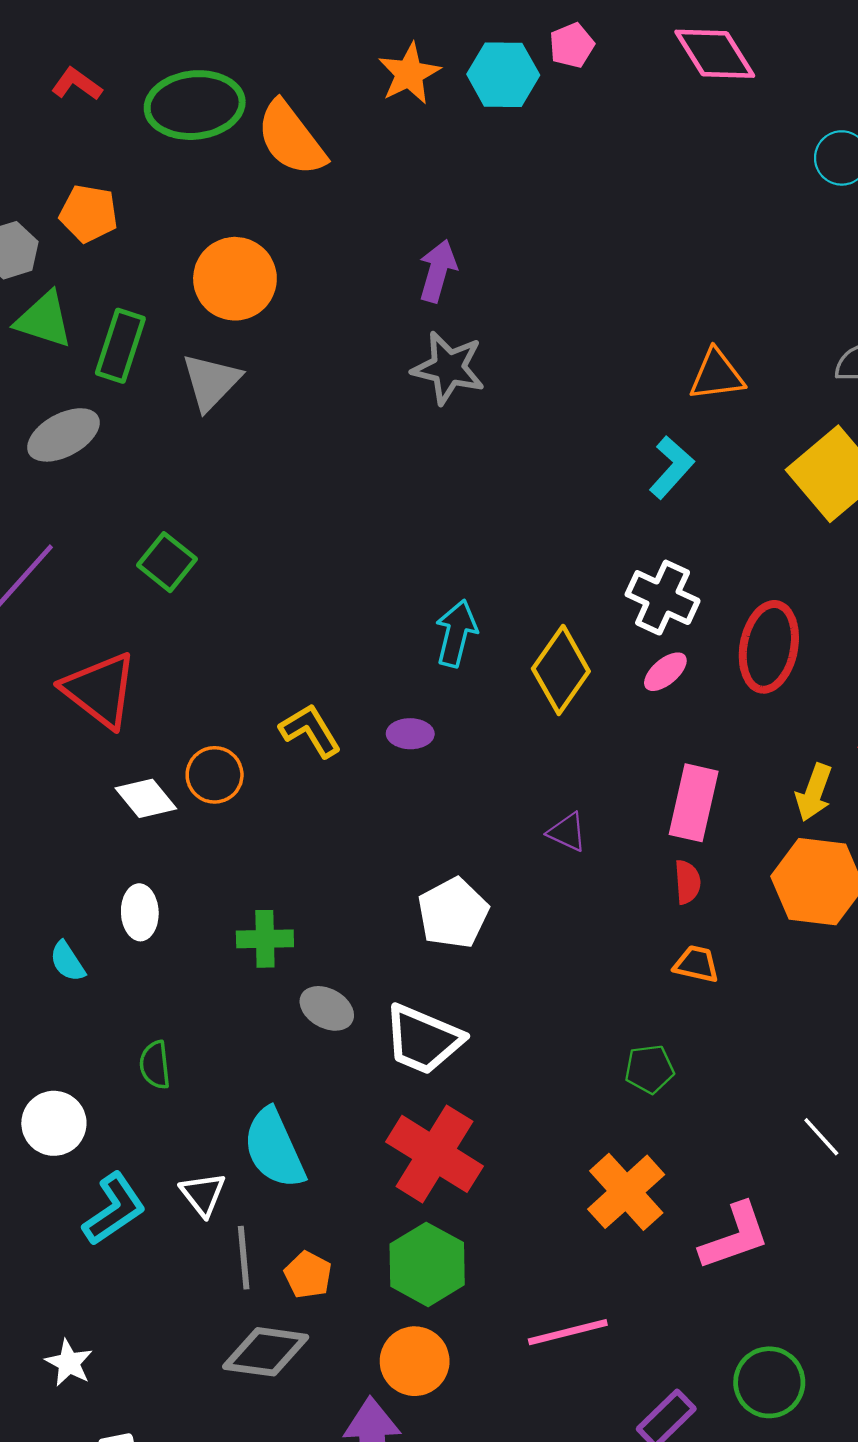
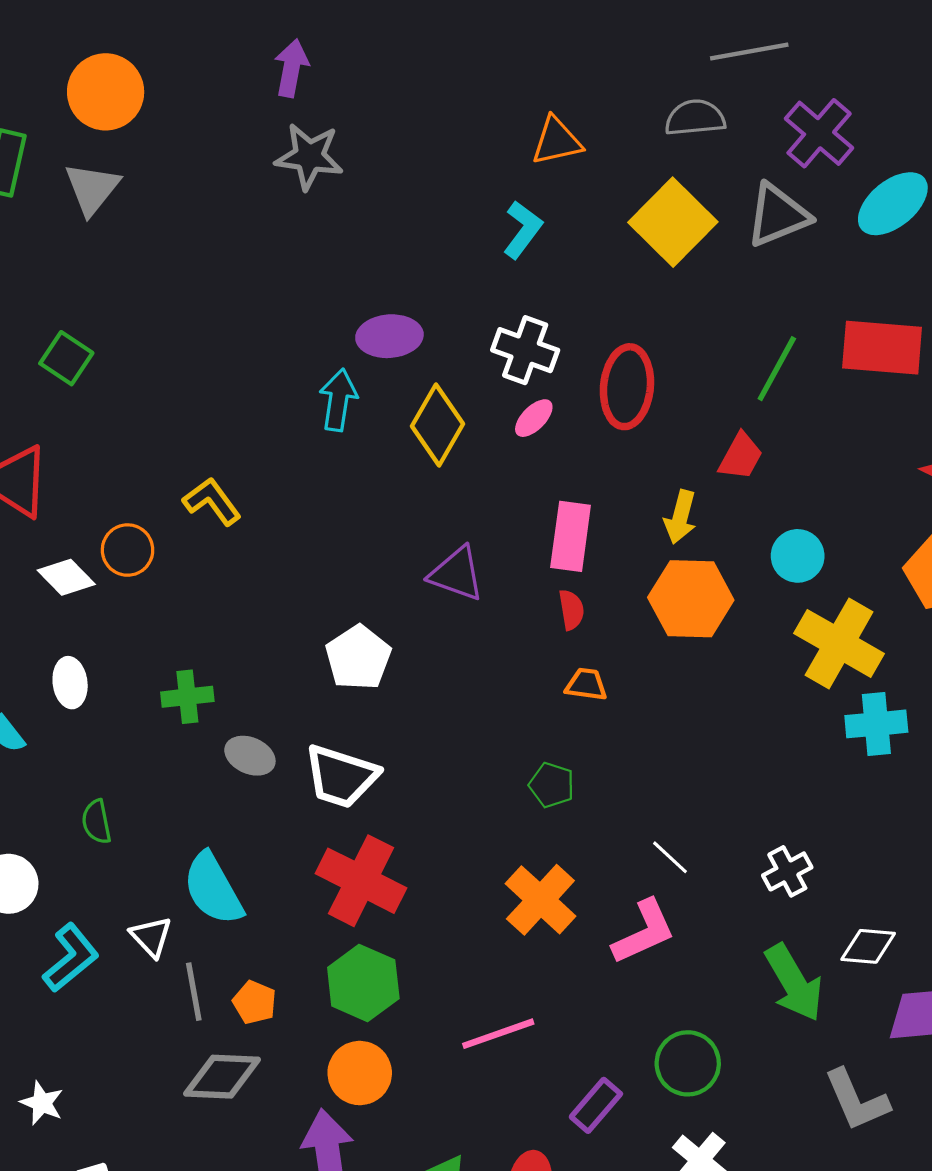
purple ellipse: (410, 734) -> (389, 336), moved, size x1.5
purple triangle: (567, 832) -> (457, 574), size x1.5
green pentagon: (649, 1069) -> (552, 785), turned 30
white line: (821, 1137) -> (670, 857), moved

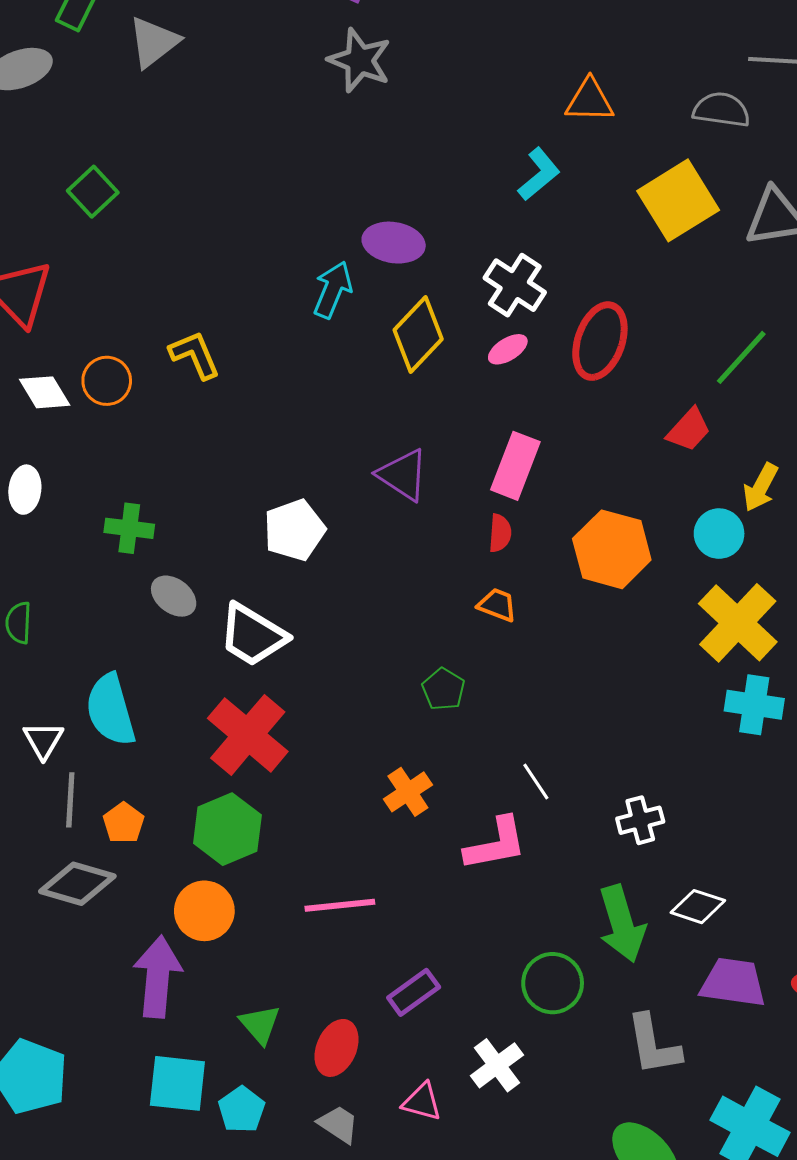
yellow arrow: (680, 517) -> (761, 487), moved
orange cross: (540, 900) -> (408, 792), size x0.7
green circle: (688, 1063) -> (553, 983), moved

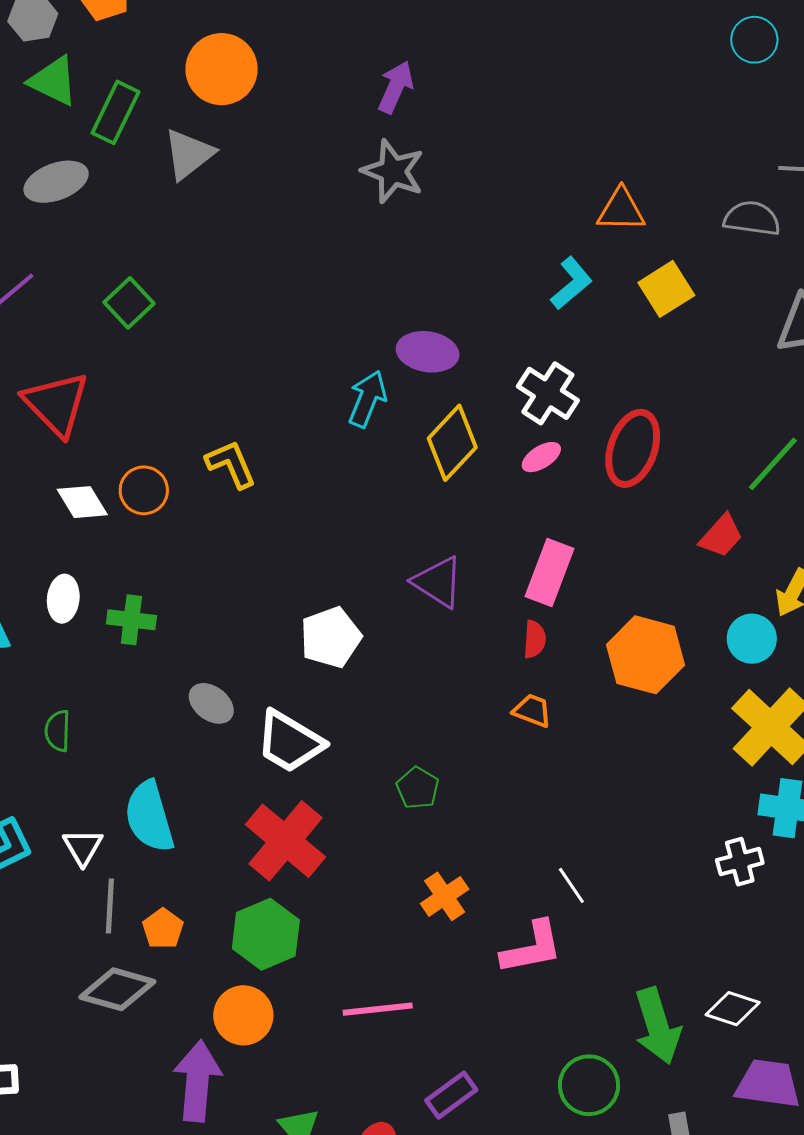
yellow square: (678, 200) -> (666, 289), moved, size x0.7
green cross: (129, 528) -> (131, 620), moved
green pentagon: (443, 689) -> (418, 788), moved
white cross: (640, 820) -> (740, 862), moved

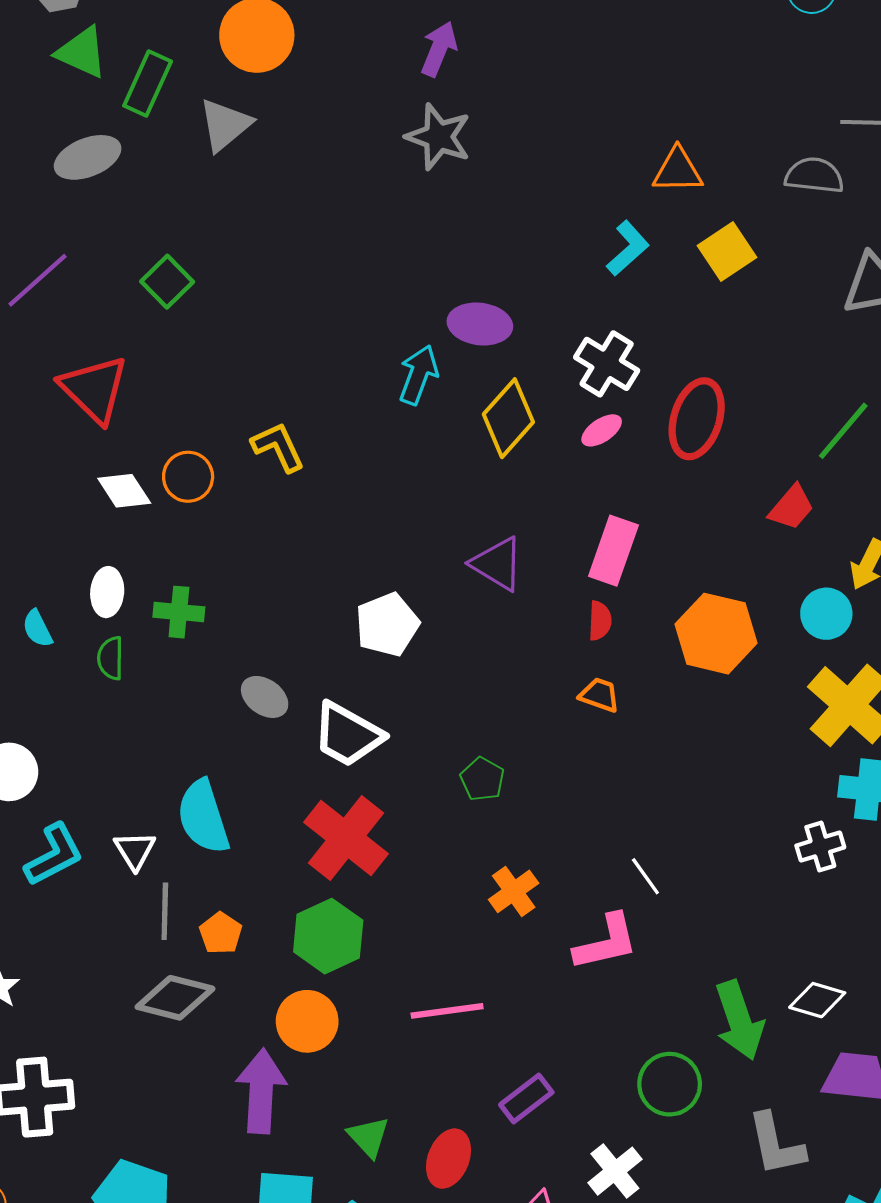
green semicircle: (58, 731) -> (111, 658), moved

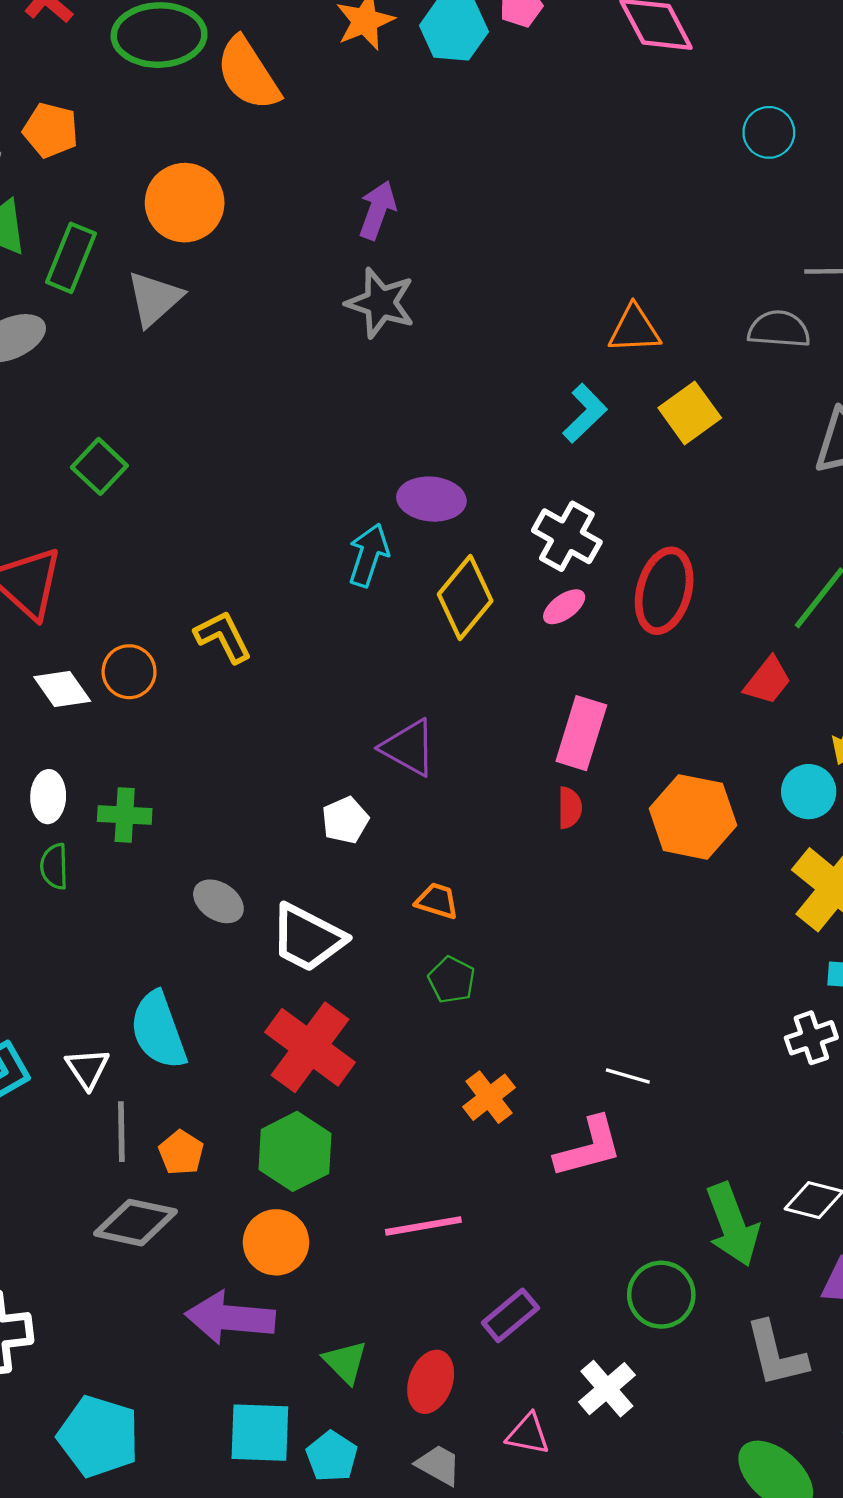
purple triangle: (497, 564) -> (409, 748), moved
white pentagon: (387, 625) -> (345, 820), size x0.7
orange trapezoid: (599, 695) -> (437, 901), moved
white line: (645, 876) -> (628, 1076), turned -36
purple arrow: (261, 1091) -> (230, 1318), turned -86

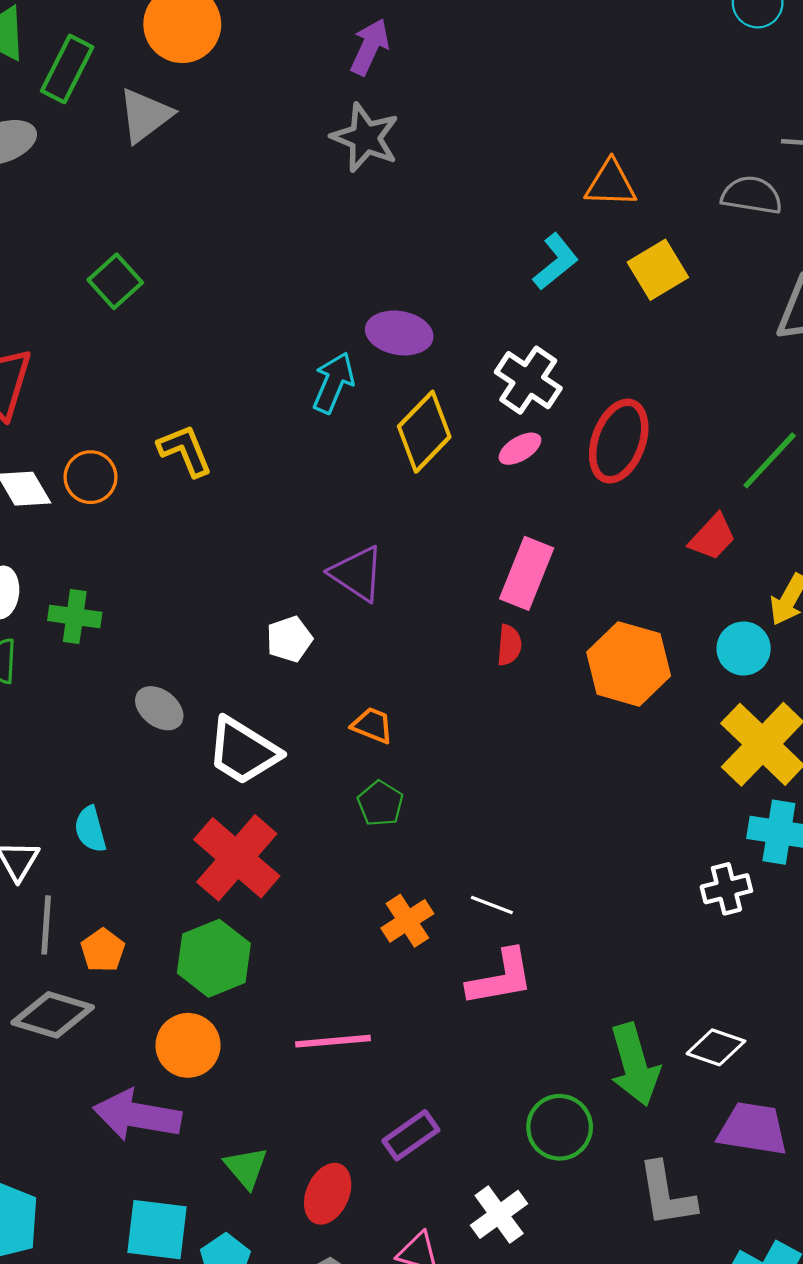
green square: (99, 466) -> (115, 281), moved
cyan semicircle: (158, 1030) -> (90, 829), size x0.6
white line: (628, 1076) -> (492, 905), moved

